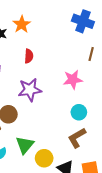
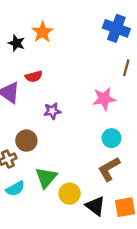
red semicircle: (29, 56) -> (34, 76), moved, turned 72
purple star: (30, 90) -> (52, 111), size x0.6

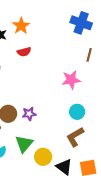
red semicircle: (34, 76) -> (24, 52), moved
purple star: (52, 111) -> (29, 114), moved

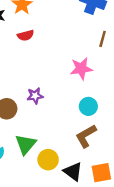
purple star: (29, 114) -> (35, 96), moved

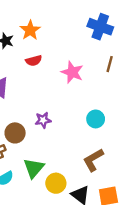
pink star: (81, 69) -> (72, 72), moved, turned 30
cyan circle: (88, 106) -> (96, 119), moved

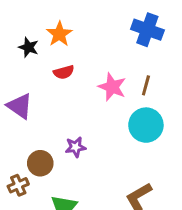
brown line: (110, 64) -> (146, 85), moved
cyan circle: (96, 119) -> (146, 125), moved, size x1.5

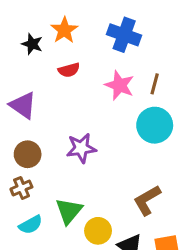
blue cross: (147, 30) -> (124, 35), moved
purple star: (75, 147) -> (81, 148), size x1.4
brown circle: (40, 163) -> (28, 154), moved

